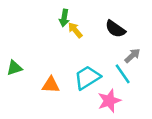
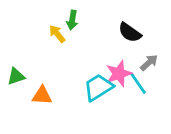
yellow arrow: (75, 30) -> (57, 34), moved
orange triangle: (51, 85) -> (42, 96), moved
pink star: (109, 101) -> (119, 74), moved

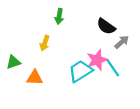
yellow arrow: (57, 34) -> (45, 43), moved, turned -120
gray arrow: (149, 63) -> (122, 42), moved

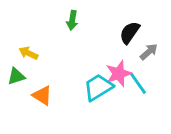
black semicircle: (106, 26) -> (130, 33), turned 90
yellow arrow: (45, 43) -> (29, 53), moved, turned 96
orange triangle: (35, 78) -> (42, 95), turned 30

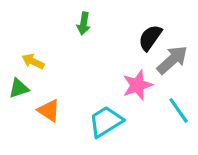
gray arrow: (149, 52) -> (172, 60), size x1.5
cyan line: (138, 83) -> (179, 110), moved
cyan trapezoid: (98, 87) -> (106, 122), moved

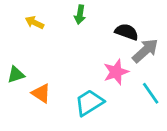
green arrow: (84, 23) -> (80, 15), moved
black semicircle: (150, 38) -> (127, 32), turned 75
yellow arrow: (33, 61) -> (34, 23), moved

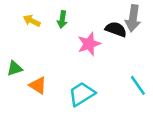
green arrow: (80, 15) -> (62, 20), moved
gray arrow: (145, 51) -> (133, 18), moved, turned 140
pink star: (116, 72) -> (89, 44), moved

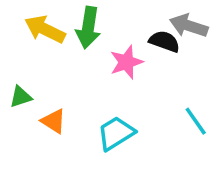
gray arrow: (133, 18) -> (189, 26), turned 100
green arrow: (62, 20) -> (88, 28), size x1.6
yellow arrow: (32, 21) -> (45, 29), size x1.6

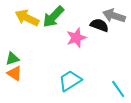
green arrow: (88, 28) -> (53, 17), turned 35
orange triangle: (54, 121) -> (14, 73), moved
cyan line: (196, 121) -> (118, 89), moved

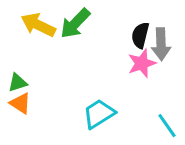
gray arrow: (114, 16) -> (161, 44), moved, turned -110
black semicircle: (99, 25) -> (140, 35), turned -96
pink star: (76, 38) -> (142, 63), moved

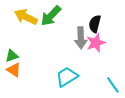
gray arrow: (161, 44) -> (81, 38), moved

